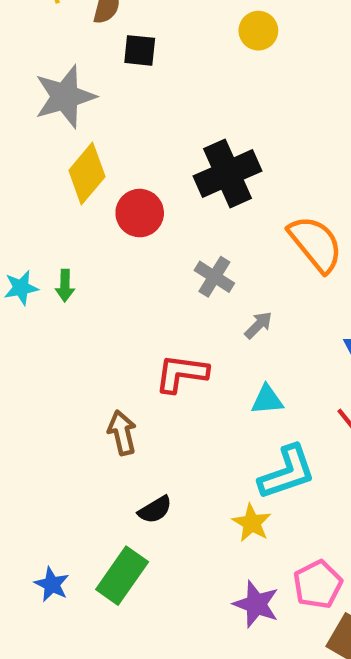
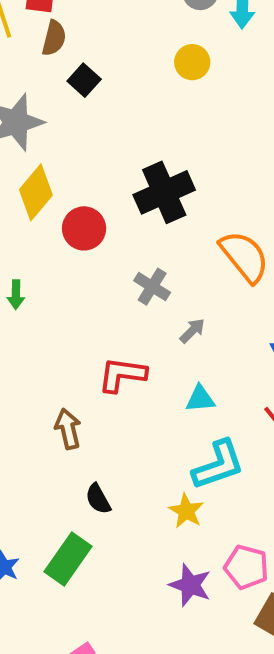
black square: (140, 50) -> (84, 80), turned 36
black semicircle: (155, 510) -> (98, 499), turned 92
pink pentagon: (318, 584) -> (246, 567), turned -30

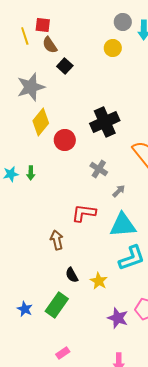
brown semicircle: (54, 38) -> (50, 45), turned 132
yellow circle: (192, 62) -> (113, 48), moved
cyan triangle: (200, 399) -> (123, 225), size x1.8
yellow star: (186, 511) -> (99, 281), moved

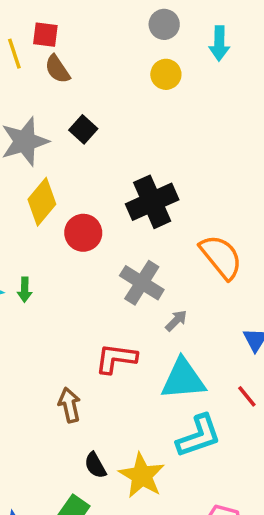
gray circle: (123, 22) -> (164, 24), moved
black square: (65, 66) -> (83, 129), moved
gray cross: (99, 169) -> (142, 283), size x1.4
yellow star: (99, 281) -> (142, 476), size x1.5

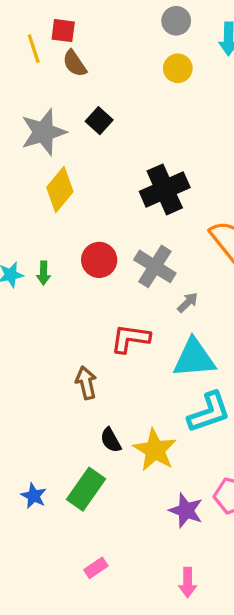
red circle: (83, 233) -> (99, 260), moved

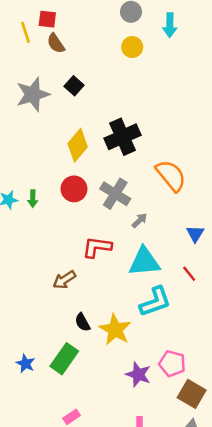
yellow diamond: (60, 189) -> (78, 145), moved
brown arrow: (86, 383) -> (64, 280), turned -110

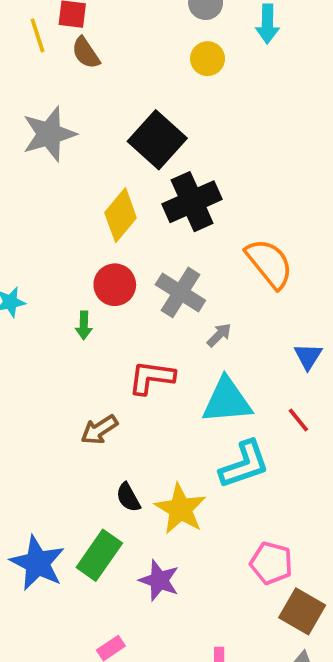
black square: (74, 86) -> (157, 140), moved, size x1.8
green arrow: (33, 199) -> (84, 325), moved
blue star: (25, 364) -> (37, 563), size x1.8
purple star: (138, 374) -> (159, 580), moved

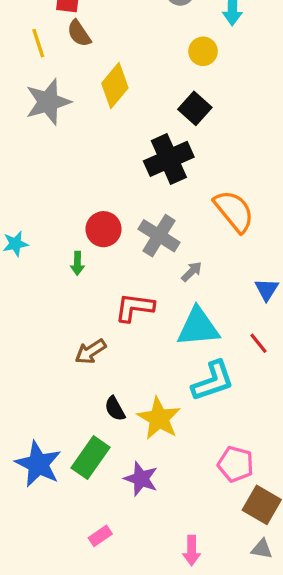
yellow line: (37, 35) -> (38, 43), moved
yellow circle: (208, 59) -> (203, 51), moved
black square: (157, 140) -> (195, 108), moved, size x0.7
yellow diamond: (121, 215) -> (115, 86), moved

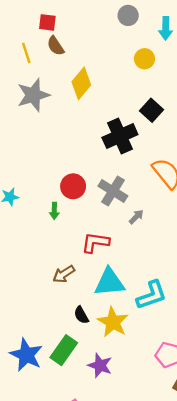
black square: (195, 108) -> (152, 110), moved
cyan triangle: (198, 327) -> (109, 282), moved

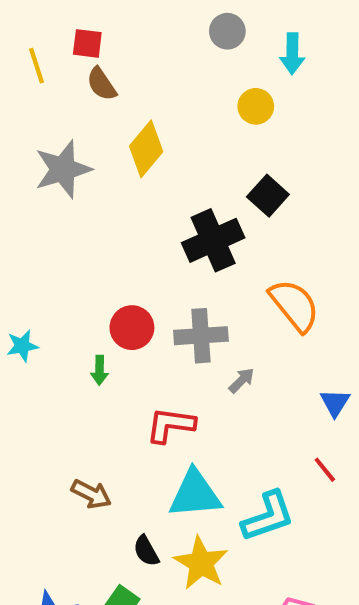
yellow line: (26, 53) -> (37, 66), moved
gray cross: (113, 191) -> (201, 336), turned -36
brown arrow: (64, 274) -> (91, 494), moved, turned -120

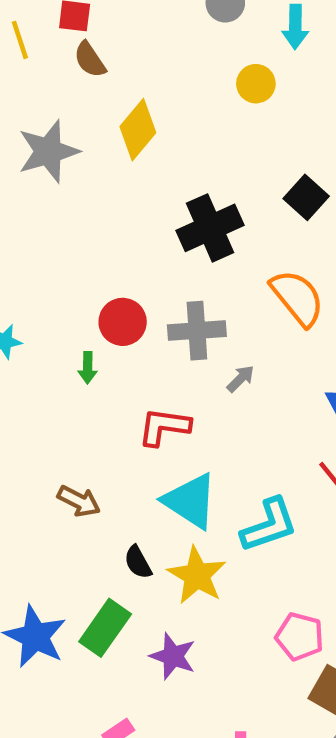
black square: (268, 196) -> (306, 197), moved
cyan triangle: (195, 494) -> (190, 501), turned 38

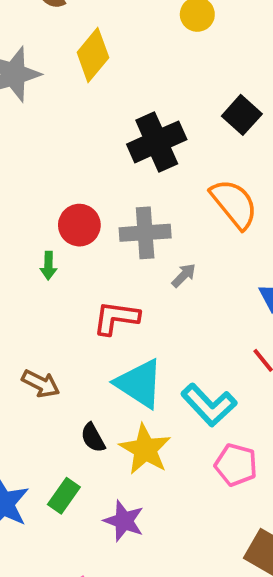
cyan L-shape: (269, 525) -> (209, 405), turned 66
green rectangle: (105, 628) -> (64, 496), size x0.7
pink pentagon: (300, 637) -> (236, 465), moved

